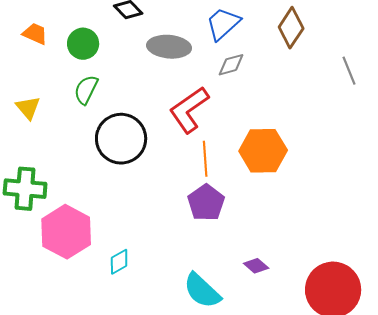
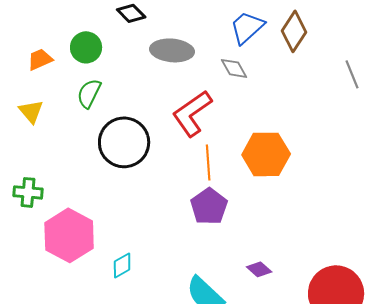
blue trapezoid: (223, 24) -> (247, 27), moved
orange trapezoid: (35, 34) -> (40, 59), moved, turned -48
gray diamond: (231, 65) -> (234, 68), turned 76
green cross: (25, 189) -> (28, 192), size x0.7

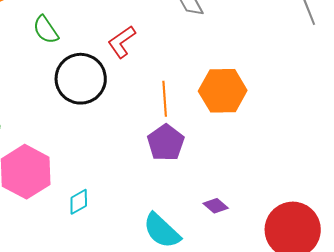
green semicircle: (89, 93) -> (46, 30), turned -60
red L-shape: (192, 113) -> (122, 42), moved, size x0.7

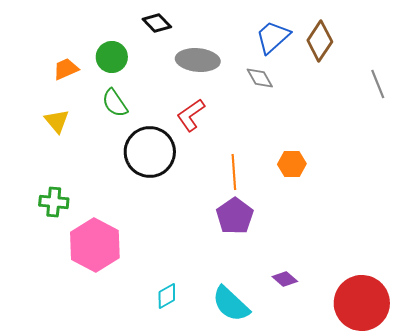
orange hexagon: (223, 91) -> (292, 164), size x0.6
cyan diamond: (79, 202) -> (167, 296), moved

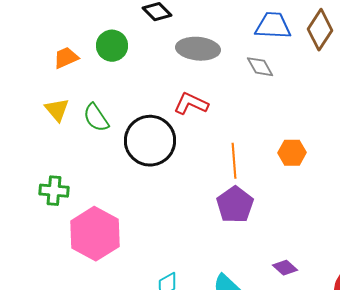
blue trapezoid: (273, 37) -> (273, 26), turned 45
green semicircle: (115, 103) -> (96, 118), moved
red L-shape: (191, 115) -> (191, 104), turned 60

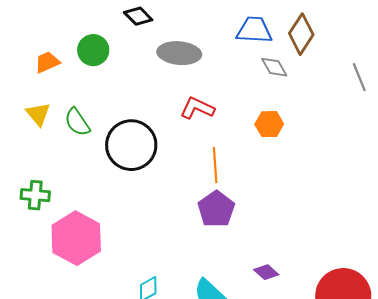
gray diamond: (260, 67) -> (274, 67), moved
red L-shape: (191, 104) -> (197, 108), moved
orange hexagon: (292, 153) -> (269, 124), moved

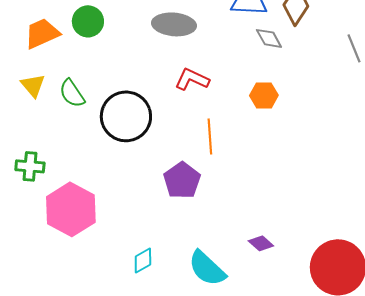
orange trapezoid: (47, 62) -> (42, 33), size x1.4
purple pentagon: (216, 209) -> (182, 180), moved

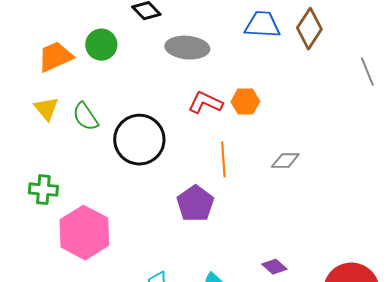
gray diamond: (269, 38) -> (285, 161), moved, turned -60
orange hexagon: (264, 95) -> (245, 102), moved

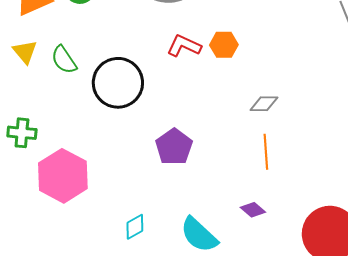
orange line: (223, 160) -> (266, 152), moved

